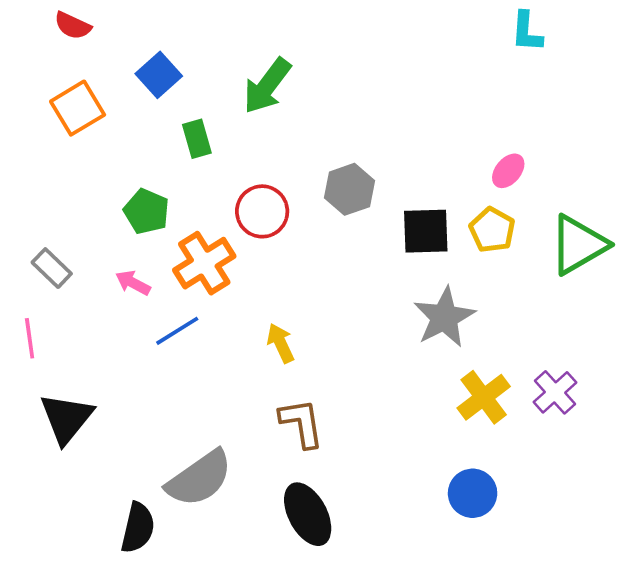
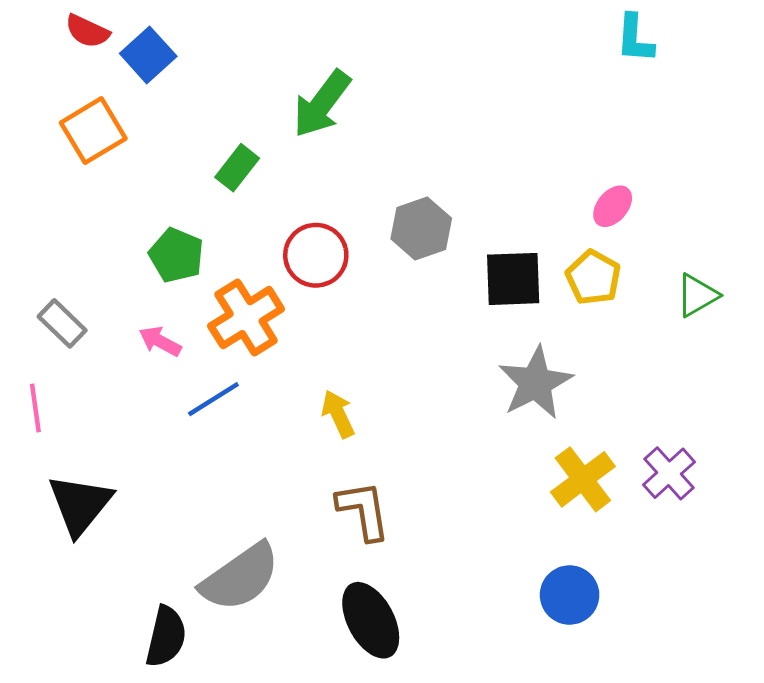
blue square: (159, 75) -> (148, 55), moved
green rectangle: (197, 139) -> (237, 168), turned 54
green triangle: (578, 245) -> (697, 295), size x0.6

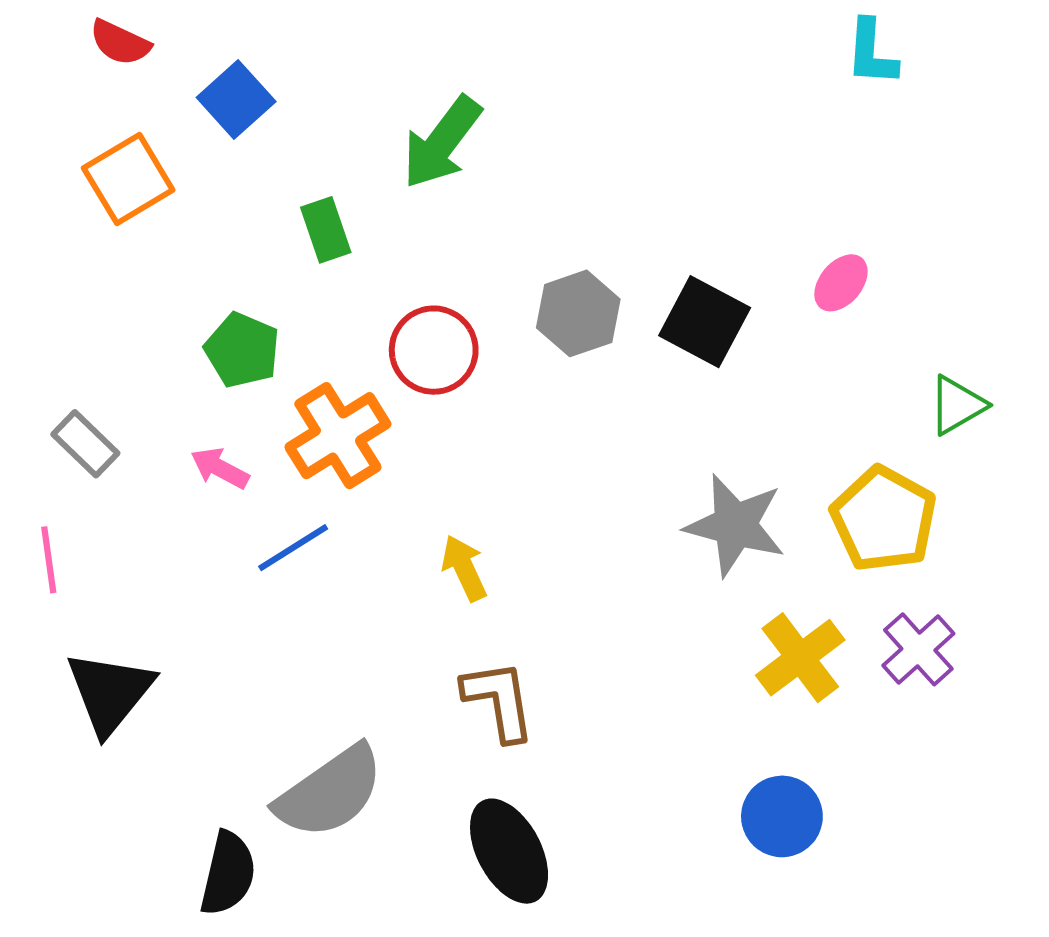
blue square: (148, 55) -> (236, 100), moved
green rectangle: (237, 168) -> (326, 230), turned -57
yellow pentagon: (593, 277) -> (884, 519), moved, size x1.4
black square: (513, 279) -> (705, 322), moved, turned 30
gray star: (535, 383) -> (735, 525), turned -30

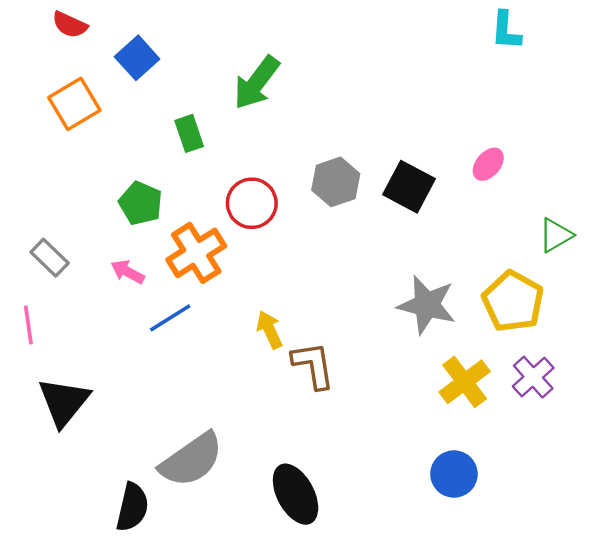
brown L-shape: (499, 700) -> (313, 365), moved

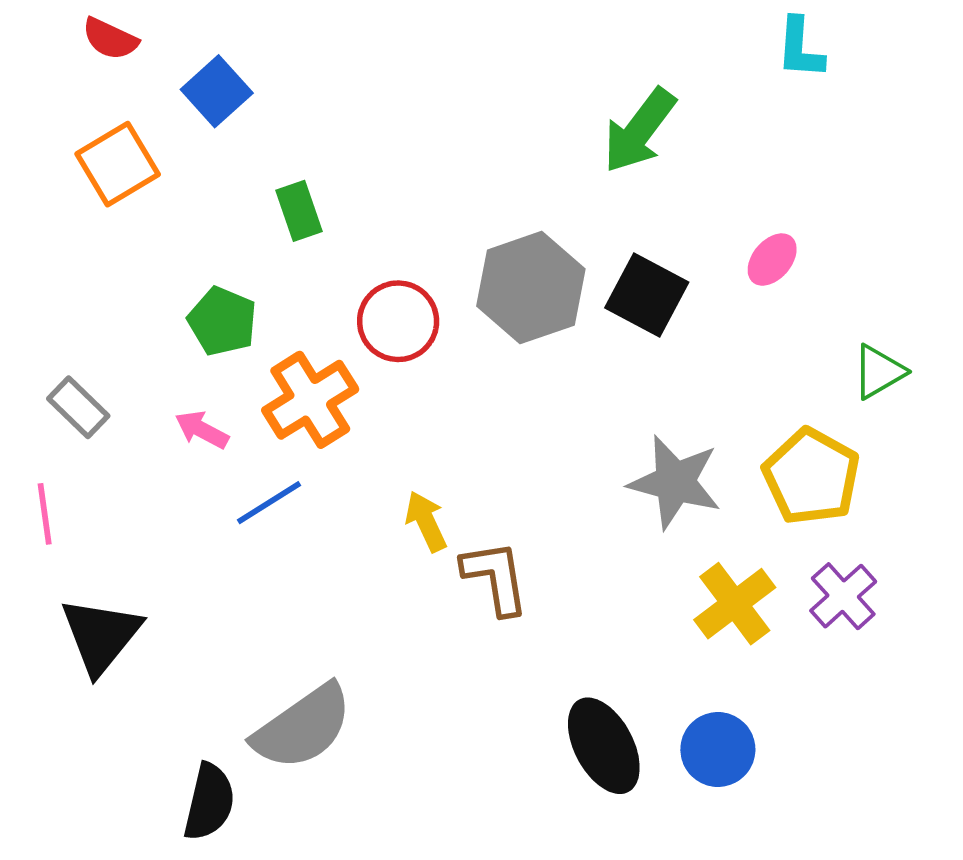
green arrow: (256, 83) -> (639, 131), moved
gray hexagon: (336, 182) -> (531, 288), size x1.4
black ellipse: (296, 494) -> (604, 746), moved

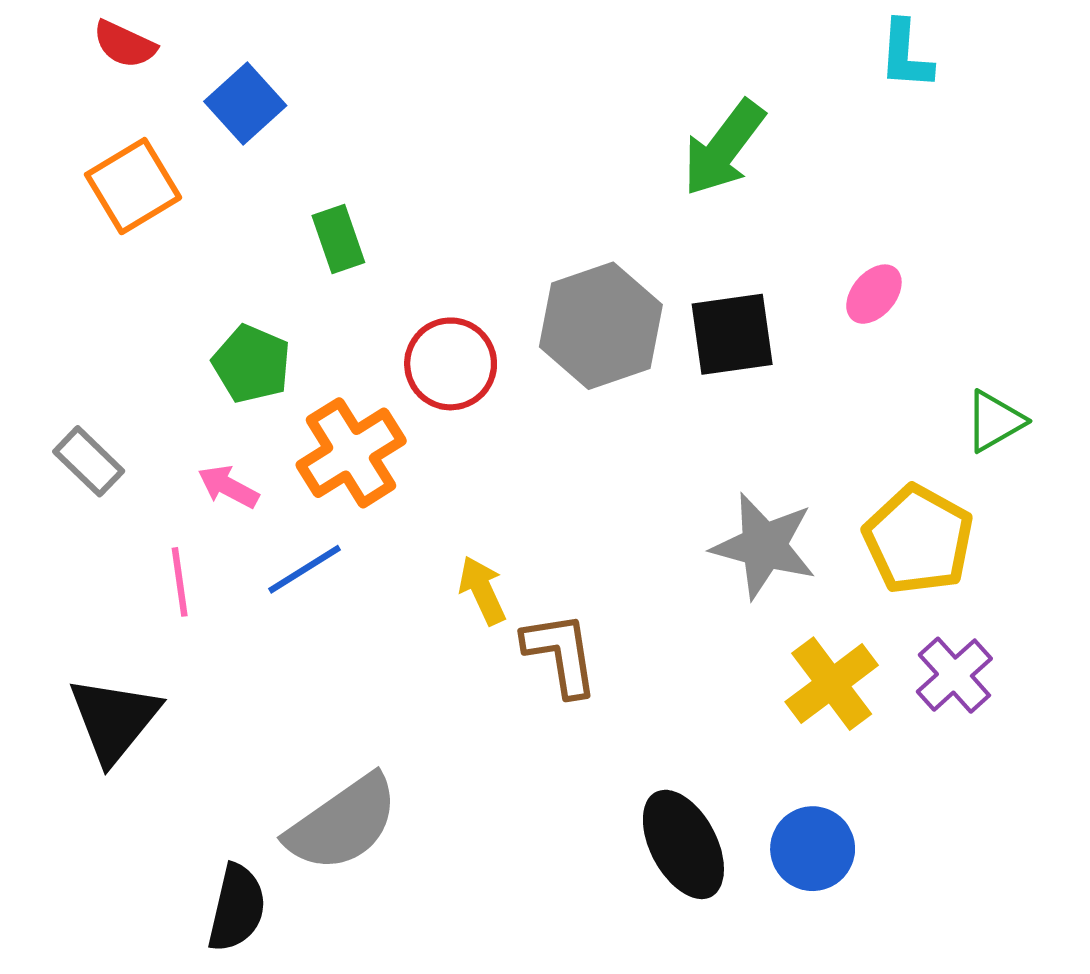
black square: (647, 295) -> (732, 334), turned -36
pink line: (45, 514) -> (180, 582), moved

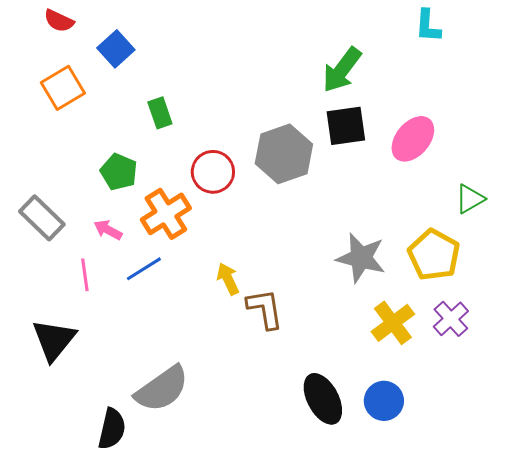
pink ellipse: (874, 294) -> (413, 139), size x1.6
black square: (732, 334) -> (346, 126), moved
gray rectangle: (89, 461) -> (42, 218), size x1.4

